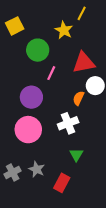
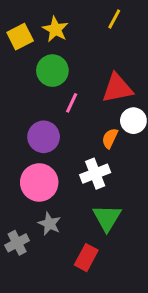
yellow star: (64, 30) -> (55, 29), moved
green triangle: (76, 155) -> (107, 218), size x1.5
gray star: (37, 169) -> (49, 224), moved

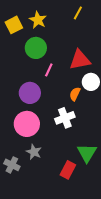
green triangle: (107, 218) -> (87, 153), moved
gray cross: (17, 243) -> (12, 165), turned -35
red rectangle: (86, 258) -> (68, 170), moved

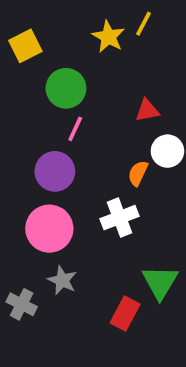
yellow star: (38, 20) -> (108, 37), moved
red triangle: (80, 60) -> (147, 110), size x0.6
pink line: (49, 70) -> (75, 129), moved

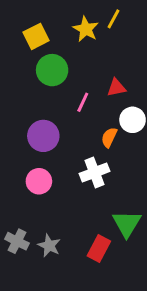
yellow square: (25, 46) -> (36, 36), moved
pink line: (75, 129) -> (83, 102), moved
pink circle: (49, 229) -> (39, 181), size x0.7
gray star: (62, 280) -> (49, 246), moved

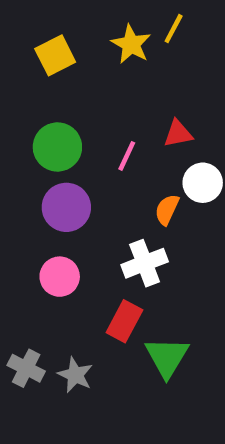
green circle: (52, 70) -> (57, 147), moved
green triangle: (127, 224) -> (167, 357), moved
red rectangle: (99, 249) -> (124, 321), moved

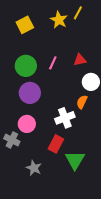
pink line: (127, 156) -> (53, 63), moved
orange semicircle: (167, 210) -> (82, 102), moved
gray cross: (26, 368) -> (12, 140), moved

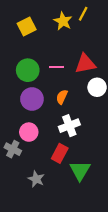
red triangle: (80, 60) -> (85, 64), size x1.5
pink line: (53, 63) -> (57, 67), turned 64
orange semicircle: (82, 102) -> (62, 97), moved

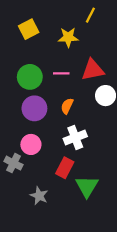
yellow star: (63, 21) -> (68, 37), moved, turned -30

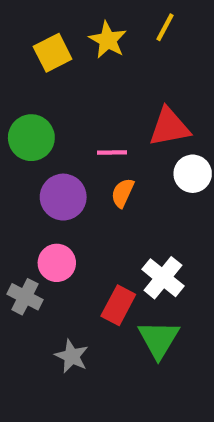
yellow star: (68, 37) -> (108, 40), moved, turned 30
pink line: (61, 73) -> (112, 152), moved
green circle: (30, 77) -> (31, 138), moved
white cross: (75, 137) -> (163, 278), moved, turned -30

